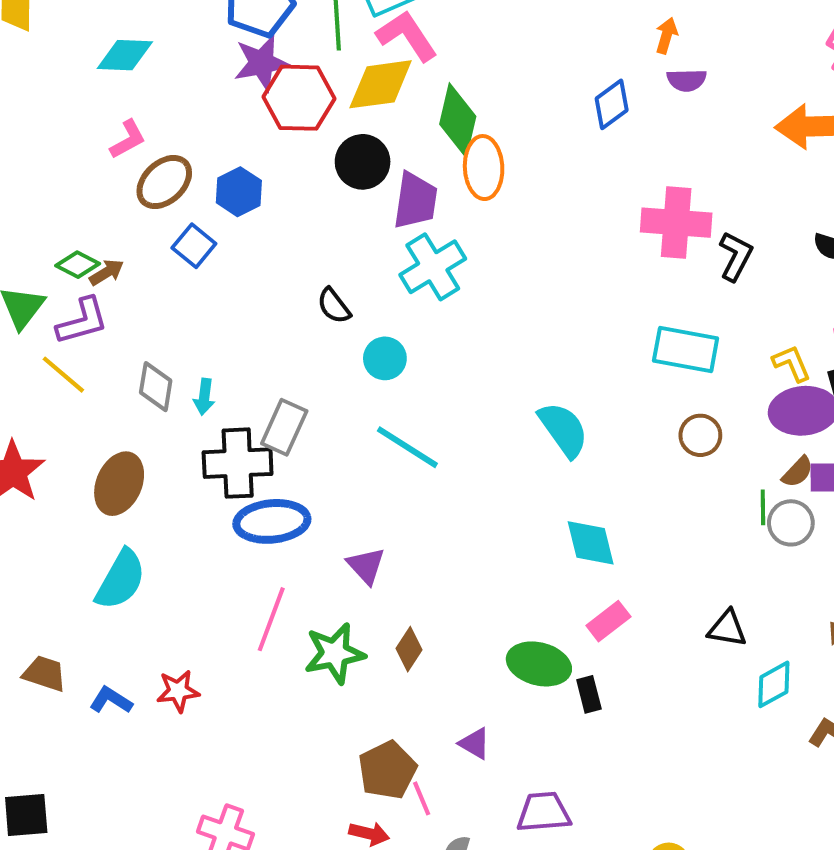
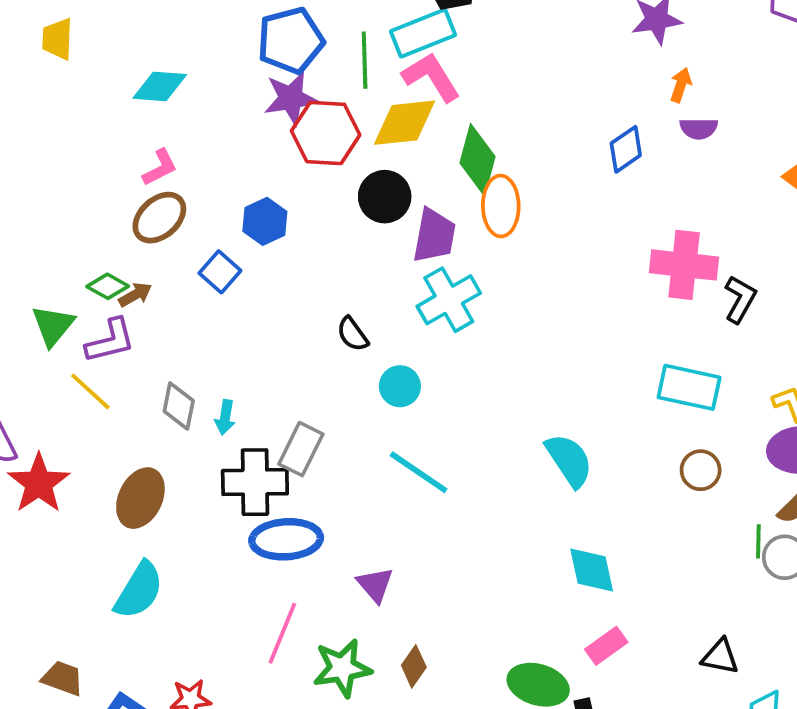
brown ellipse: (164, 182) -> (159, 218), moved

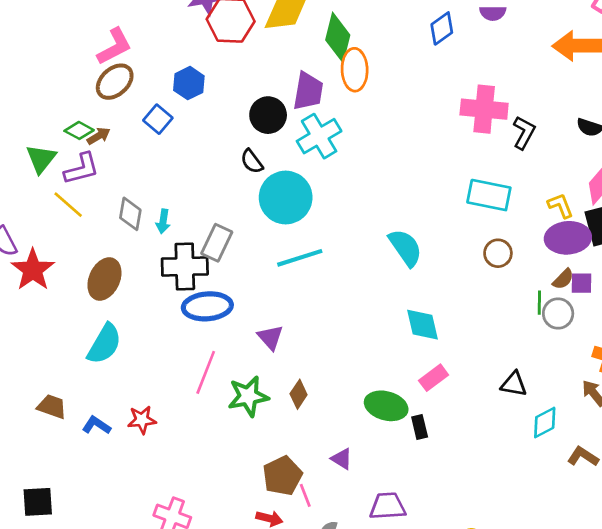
pink L-shape: (160, 168) -> (114, 46), size x1.4
black circle: (385, 197) -> (268, 115), moved
cyan circle: (400, 386) -> (286, 198), size x1.8
cyan line: (419, 472) -> (300, 258), turned -51

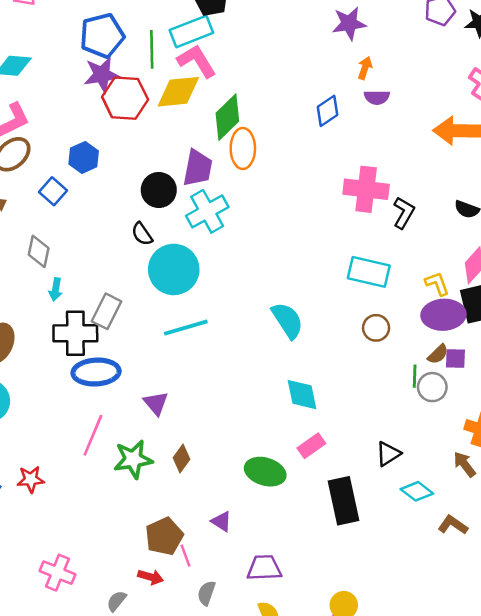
green diamond: (338, 37) -> (227, 117), turned 30
gray diamond: (130, 214) -> (39, 251), moved
black triangle: (514, 384) -> (388, 454), turned -44
cyan diamond: (545, 422) -> (417, 491), turned 64
black rectangle: (420, 427) -> (344, 501), moved, size x2.0

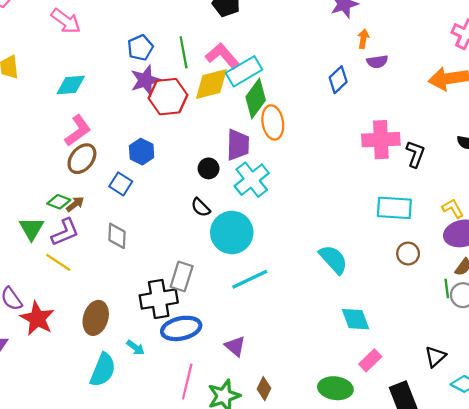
cyan rectangle: (191, 31) -> (244, 71), moved
blue pentagon: (102, 36) -> (140, 48), size x0.7
black circle: (159, 190) -> (209, 168), size x0.7
cyan arrow: (56, 289) -> (136, 347), moved, turned -54

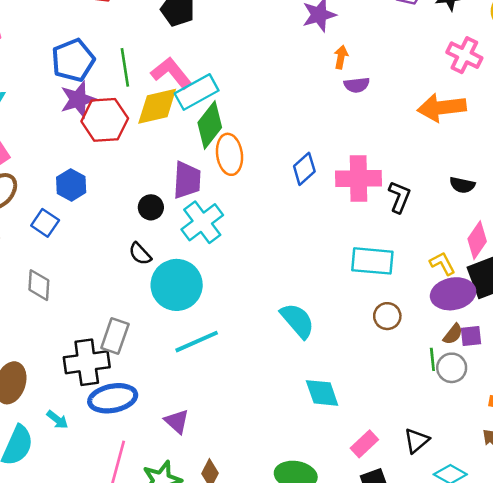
blue pentagon: (140, 48) -> (73, 60), size x1.4
blue diamond: (338, 80) -> (304, 169), moved
pink rectangle: (370, 360) -> (364, 444), moved

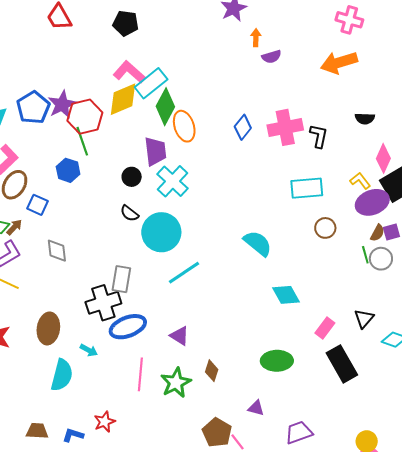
blue pentagon: (73, 60) -> (33, 107), moved
green line: (125, 67) -> (82, 141), moved
blue square: (45, 223) -> (37, 205), moved

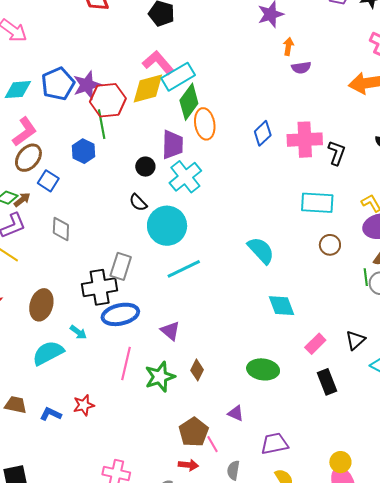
black rectangle: (342, 364) -> (327, 382), size x0.7
cyan semicircle: (62, 375) -> (48, 353), turned -140

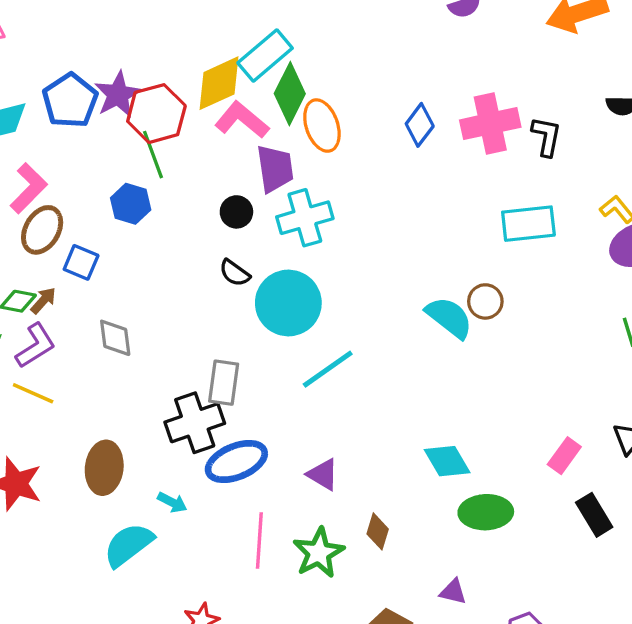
pink L-shape: (158, 63) -> (242, 120), moved
cyan cross: (185, 177) -> (305, 218), turned 32
brown circle: (330, 245) -> (485, 301), moved
cyan diamond: (282, 306) -> (447, 461), moved

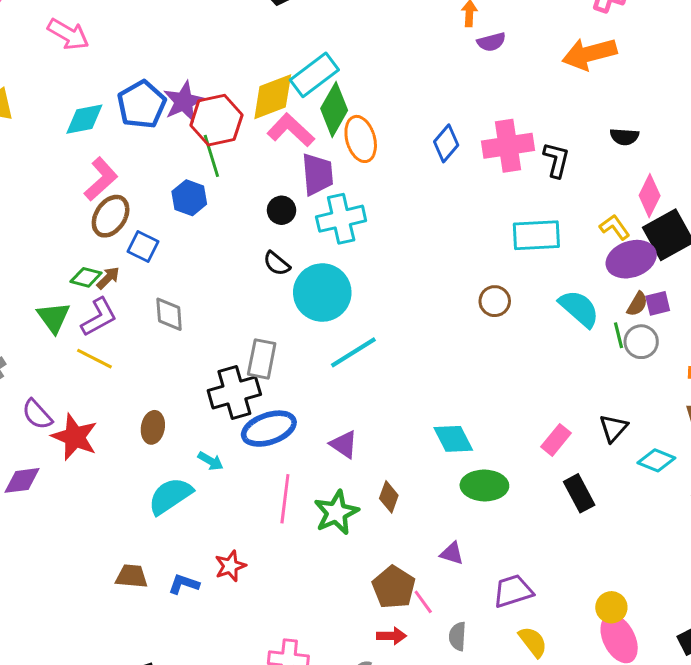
cyan semicircle: (449, 317) -> (579, 309), moved
brown ellipse: (104, 468) -> (153, 427), size x0.7

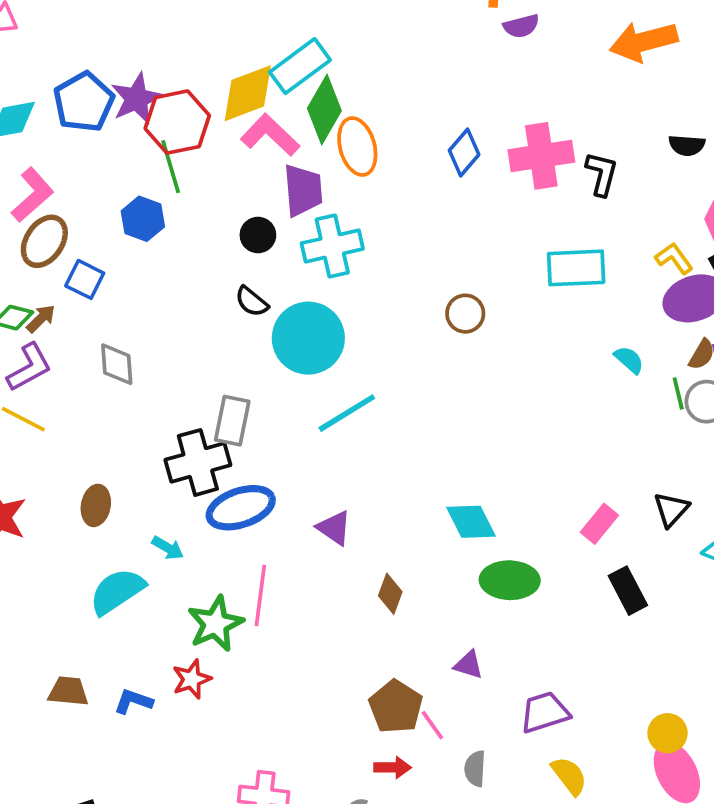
brown circle: (495, 301) -> (465, 314), moved
cyan semicircle: (579, 309) -> (629, 360), size x0.6
green star: (336, 513) -> (215, 624), moved

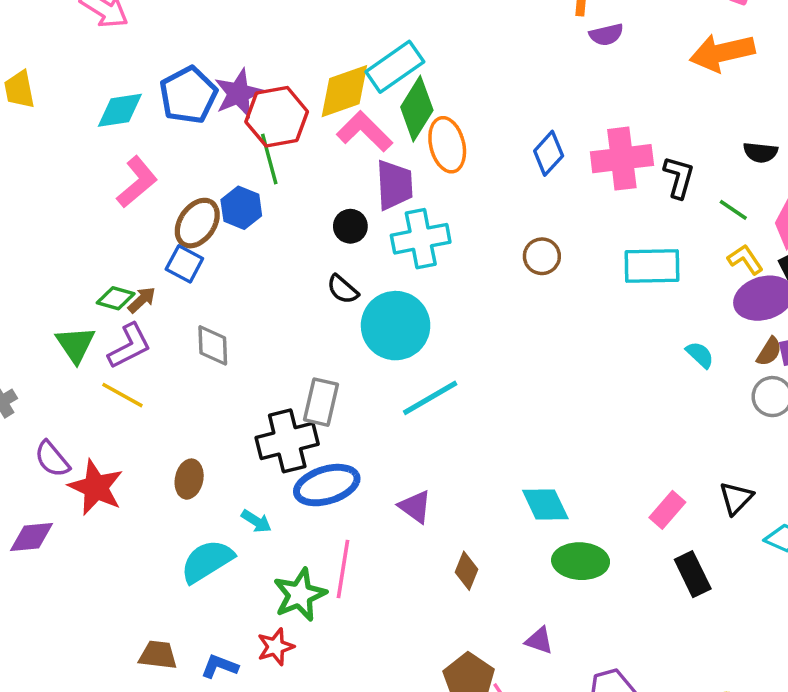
brown ellipse: (44, 241) -> (197, 223), moved
brown circle: (465, 314) -> (542, 256), moved
green line: (678, 393) -> (733, 210), moved, turned -44

